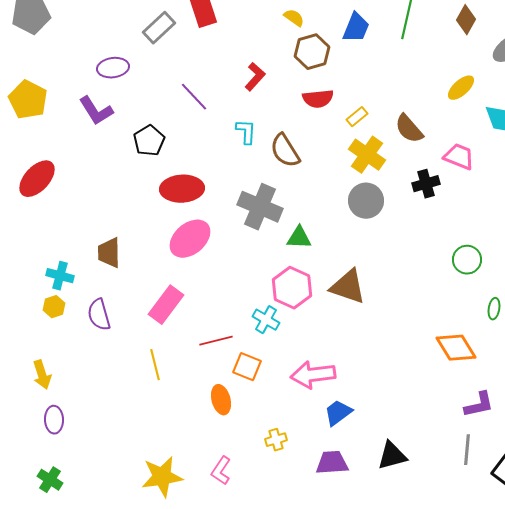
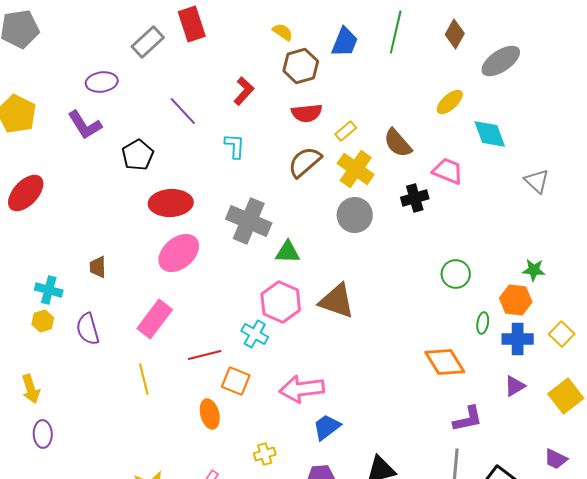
brown semicircle: (285, 151) -> (305, 162), moved, turned 81
brown trapezoid: (109, 253) -> (98, 267), size x0.7

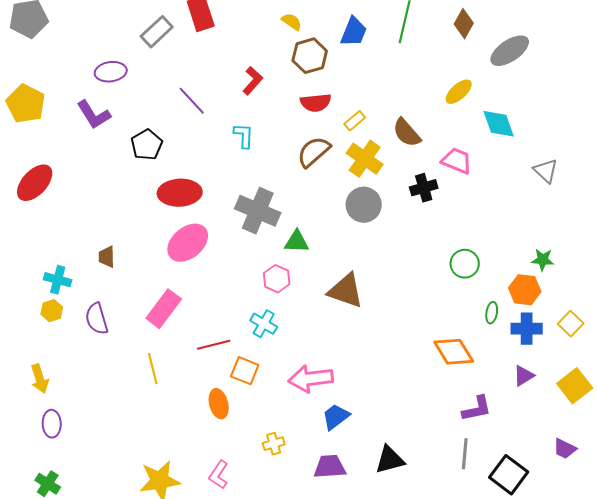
pink hexagon: (281, 302) -> (277, 279), moved, size x0.7

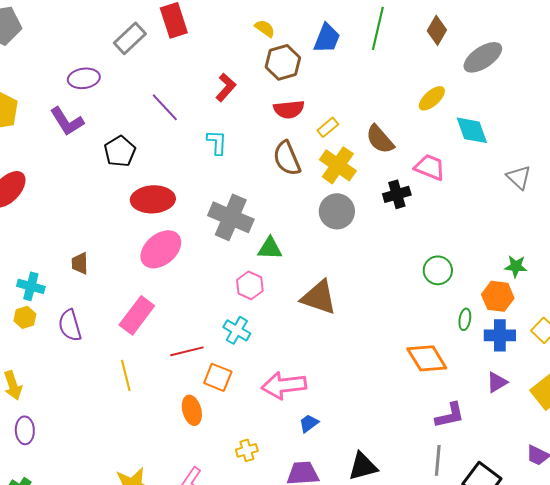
brown semicircle: (314, 152) -> (287, 158), turned -72
blue trapezoid: (336, 417) -> (309, 423), size x0.7

